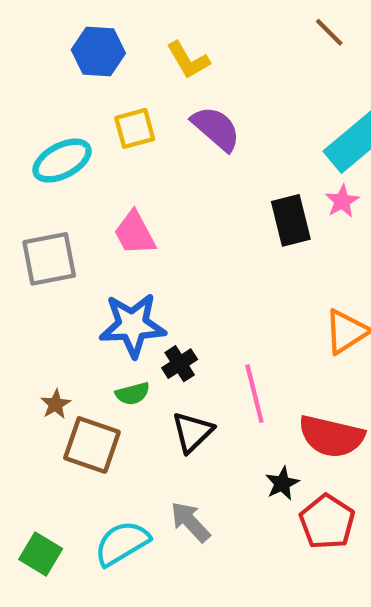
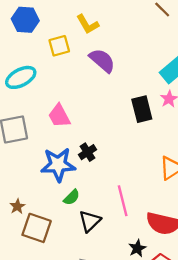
blue hexagon: (98, 52) -> (25, 20), moved
yellow square: (135, 128) -> (59, 46), moved
black cross: (180, 364) -> (88, 152), moved
green semicircle: (133, 394) -> (72, 197), moved, turned -30

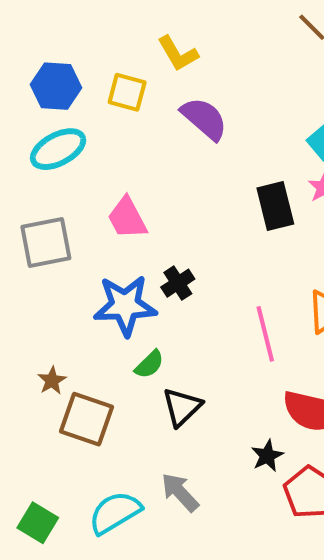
blue hexagon: (25, 20) -> (56, 86), moved
yellow square: (59, 46) -> (127, 92), turned 30
pink line: (123, 201) -> (265, 334), moved

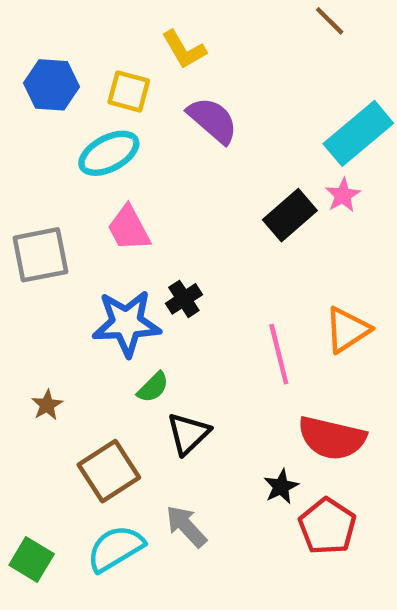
cyan ellipse: (58, 149) -> (109, 153), moved
black rectangle: (275, 206) -> (290, 215), turned 63
brown square: (86, 419) -> (109, 471), moved, turned 38

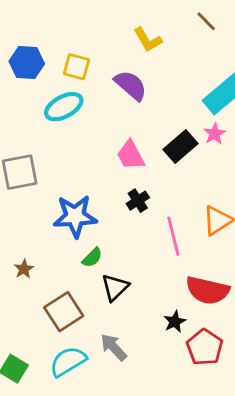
yellow L-shape: (184, 50) -> (148, 40), moved
pink trapezoid: (129, 228) -> (131, 155), moved
black cross: (184, 299) -> (138, 201), moved

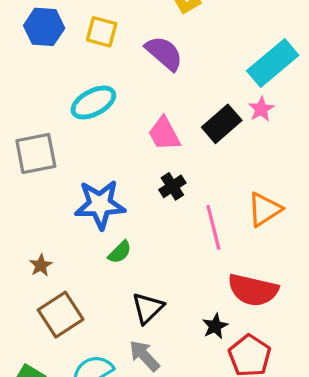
cyan ellipse: (64, 107) -> (93, 102), moved
black triangle: (115, 287) -> (148, 308), moved
brown square: (64, 312) -> (61, 315), moved

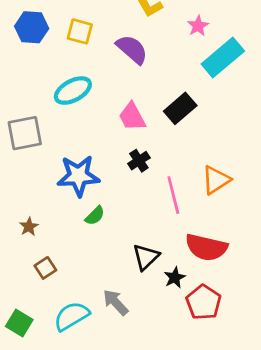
pink star: (261, 109) -> (198, 26), moved
black triangle: (148, 308) -> (146, 257), moved
brown square: (61, 315) -> (45, 268), size x0.6

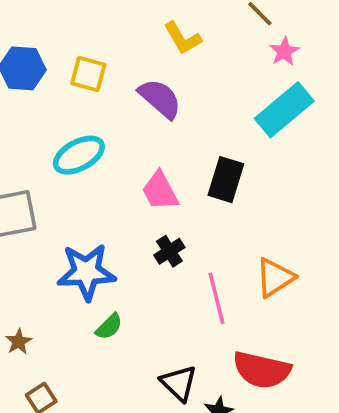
pink star: (198, 26) -> (284, 51), moved
black rectangle: (180, 108) -> (226, 180), turned -32
black triangle: (146, 257) -> (179, 383), turned -32

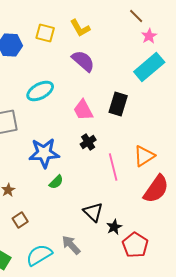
yellow L-shape: (183, 38) -> (80, 28), moved
yellow square: (88, 74) -> (45, 33), moved
red semicircle: (262, 370) -> (156, 189), moved, turned -68

